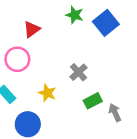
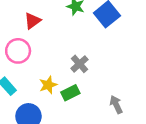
yellow star: (47, 93) -> (48, 85), turned 30
green rectangle: (93, 101) -> (70, 93), moved

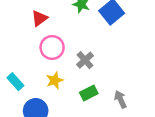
pink circle: (18, 51) -> (52, 47), moved
green rectangle: (70, 93) -> (89, 93), moved

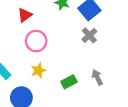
gray cross: (85, 60) -> (89, 35), moved
gray arrow: (120, 99) -> (97, 77), moved

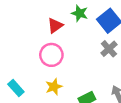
red triangle: (25, 15) -> (55, 26), moved

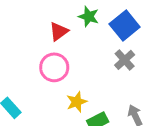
yellow star: (54, 87) -> (77, 102), moved

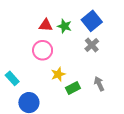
green star: (89, 17) -> (65, 26), moved
red triangle: (59, 31) -> (46, 25), turned 40

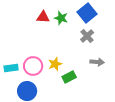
pink circle: (43, 50) -> (33, 66), moved
cyan rectangle: (12, 78) -> (11, 68), turned -56
gray arrow: (99, 84) -> (97, 62), moved, turned 120

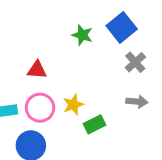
red triangle: (43, 17) -> (37, 70), moved
gray cross: (87, 36) -> (135, 62), moved

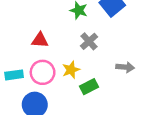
gray cross: (135, 62) -> (89, 41), moved

